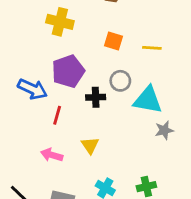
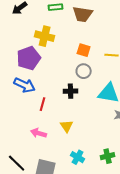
purple pentagon: (68, 71) -> (29, 58), moved
gray circle: (120, 81) -> (84, 71), moved

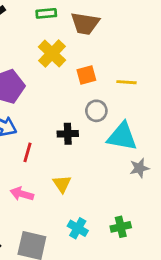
yellow cross: (45, 36) -> (52, 53), moved, turned 30
orange square: (84, 50) -> (86, 75), turned -32
gray circle: (84, 71) -> (96, 111), moved

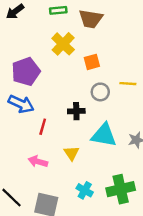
yellow line: (126, 82) -> (128, 84), moved
cyan triangle: (122, 137) -> (104, 135), moved
green cross: (121, 227) -> (121, 189), size x1.6

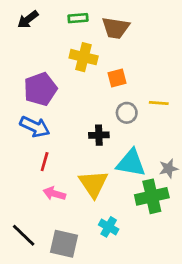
yellow cross: (63, 44) -> (84, 57), turned -30
red line: (43, 127) -> (45, 162), moved
yellow triangle: (71, 153) -> (93, 184), size x1.6
green cross: (121, 189) -> (152, 196), moved

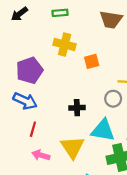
brown trapezoid: (116, 28) -> (111, 20), moved
gray circle: (127, 113) -> (113, 99), moved

